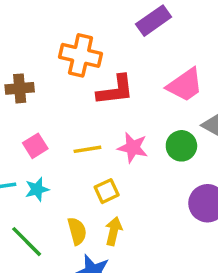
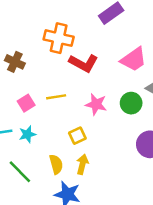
brown cross: (20, 88) -> (15, 62), turned 30
red L-shape: (115, 90) -> (84, 63), turned 36
yellow line: (87, 149) -> (56, 97), moved

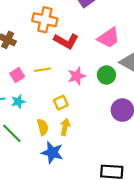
pink star: (96, 104) -> (77, 76), turned -30

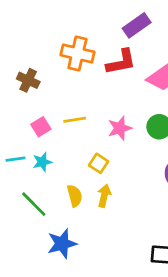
red L-shape: (66, 41) -> (121, 62), moved, turned -40
yellow square: (61, 103) -> (99, 163), turned -32
blue star: (52, 153) -> (62, 244), moved, turned -30

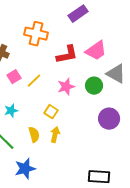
red L-shape: (121, 62) -> (67, 55), moved
yellow line: (75, 120) -> (34, 81), turned -35
pink square: (41, 127) -> (14, 77), moved

